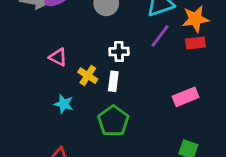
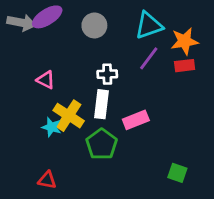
yellow cross: (88, 76) -> (69, 116), moved, size x1.5
white rectangle: (113, 81) -> (102, 104), size x1.4
pink rectangle: (186, 97) -> (136, 120), moved

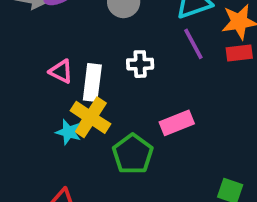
purple line: (149, 58) -> (193, 44), turned -65
white rectangle: (102, 104) -> (92, 82), moved

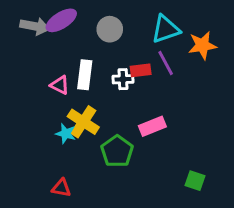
red rectangle: (239, 53) -> (141, 70), moved
white rectangle: (92, 82) -> (85, 75), moved

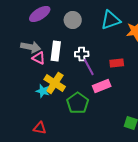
gray arrow: (35, 26) -> (31, 47), moved
purple line: (166, 63) -> (89, 67), moved
red rectangle: (141, 70) -> (117, 63), moved

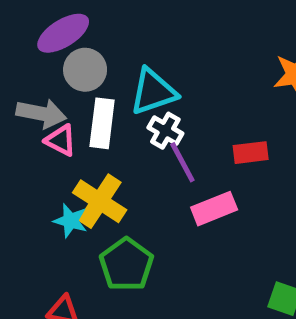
gray circle: (73, 20) -> (85, 70), moved
cyan triangle: (111, 20) -> (153, 92), moved
white cross: (82, 54) -> (165, 131), turned 32
green pentagon: (78, 103) -> (126, 265), moved

